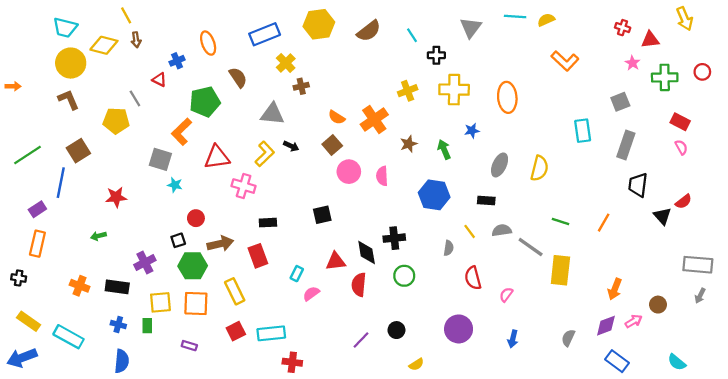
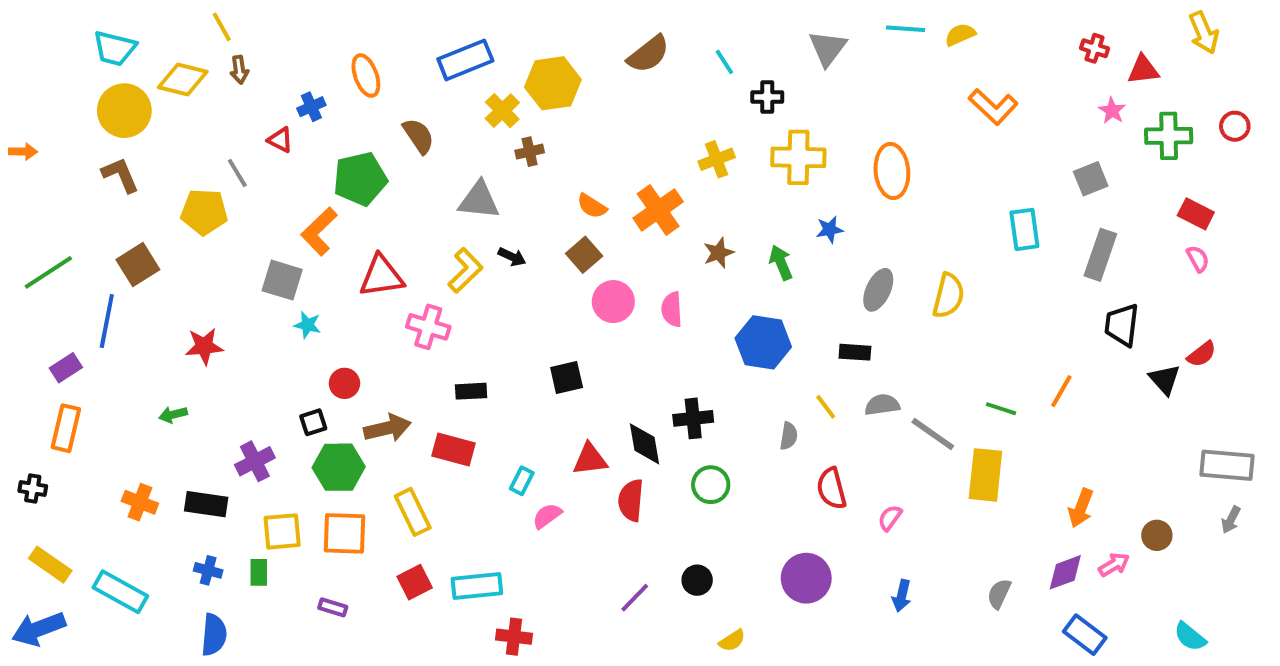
yellow hexagon: (319, 24) -> (553, 83), moved
green line: (560, 221) -> (1001, 409), moved
red rectangle: (258, 256) -> (454, 450), turned -55

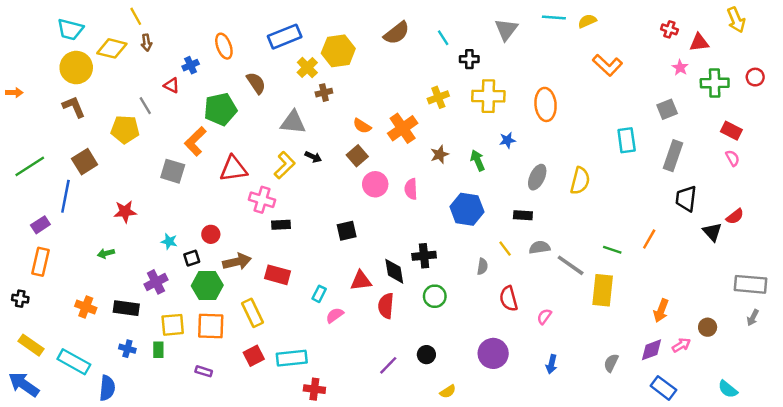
cyan star: (307, 325) -> (169, 241), moved
black rectangle: (471, 391) -> (281, 225), moved
blue arrow: (39, 629) -> (24, 384), turned 56
blue semicircle: (214, 635) -> (107, 388), moved

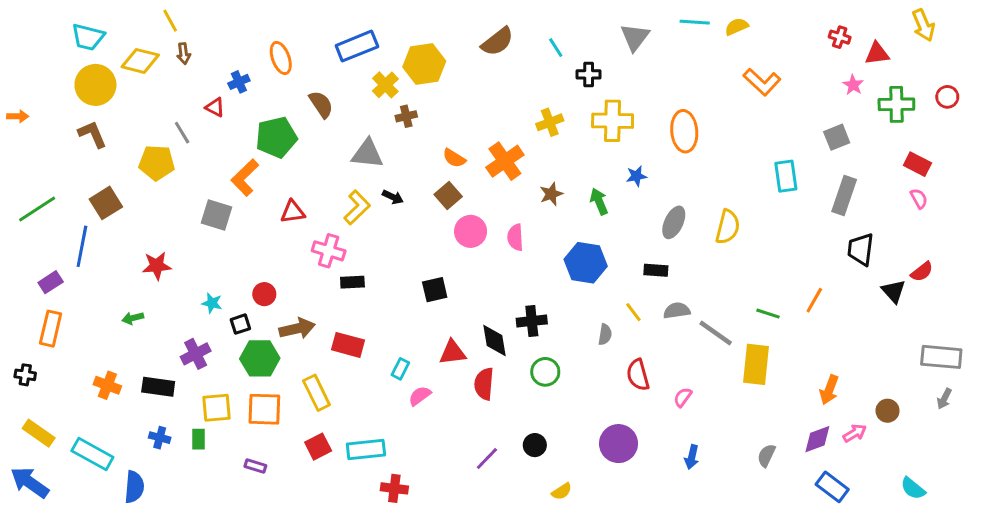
red triangle: (233, 169) -> (293, 212), size x0.7

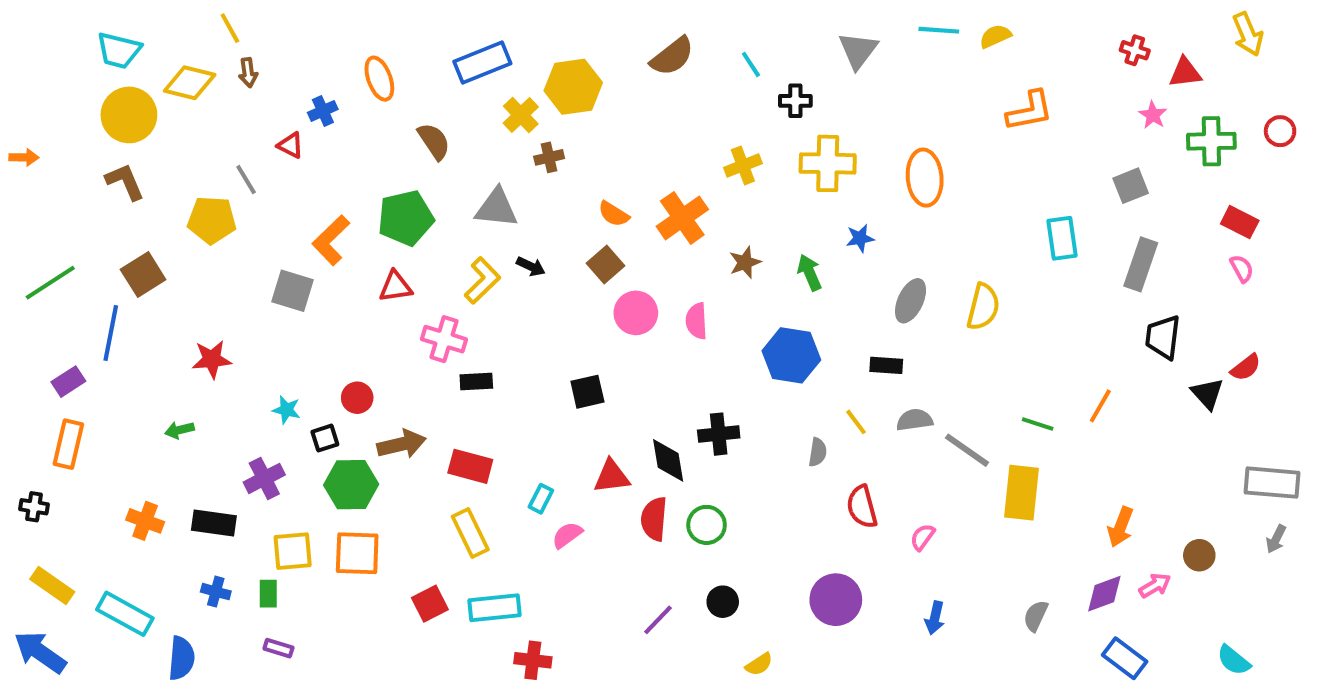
orange L-shape: (762, 82) -> (1030, 111), turned -54
green pentagon: (276, 137) -> (406, 218), moved
green circle: (545, 372) -> (707, 525), moved
yellow rectangle: (317, 393) -> (470, 533), moved
purple rectangle: (255, 466) -> (278, 648), moved

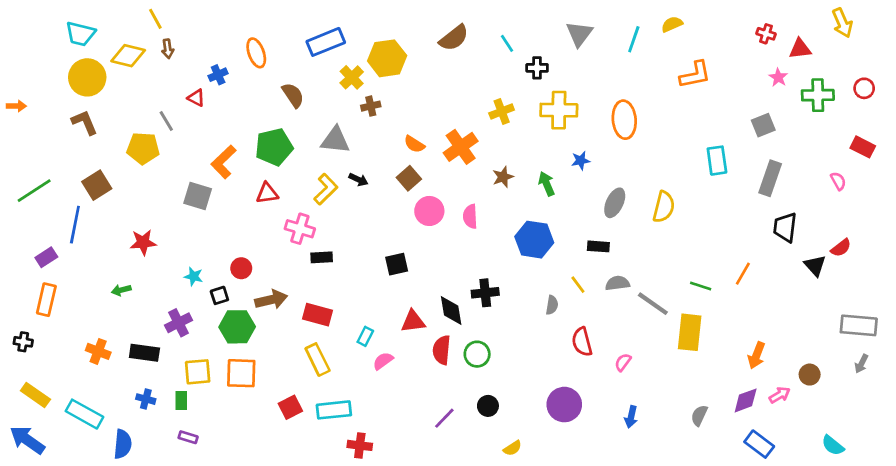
cyan line: (939, 30) -> (634, 39), moved, turned -75
red rectangle: (1240, 222) -> (863, 147), moved

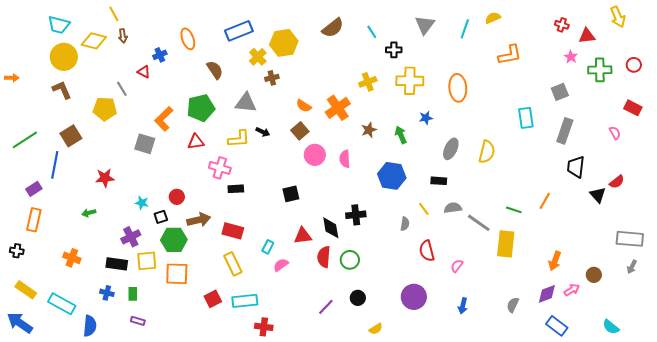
yellow L-shape: (326, 189) -> (239, 139), turned 40
black rectangle: (144, 353) -> (117, 264), moved
yellow square: (198, 372) -> (147, 261), moved

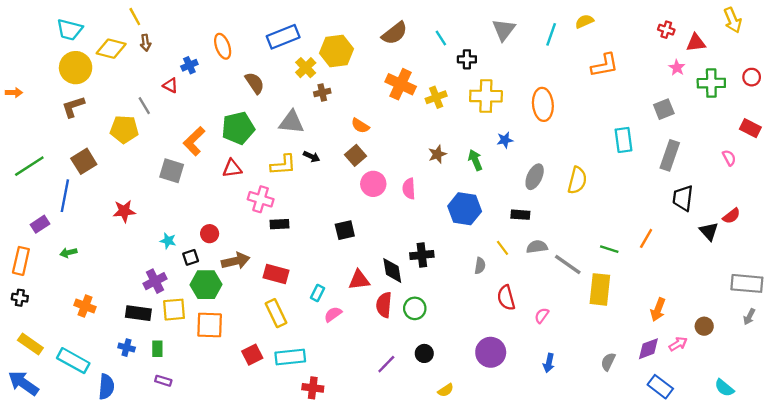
brown L-shape: (62, 90) -> (73, 107), turned -85
orange cross: (338, 108) -> (401, 84), moved, turned -30
green arrow: (89, 213) -> (68, 253), moved
orange rectangle: (34, 220) -> (21, 261), moved

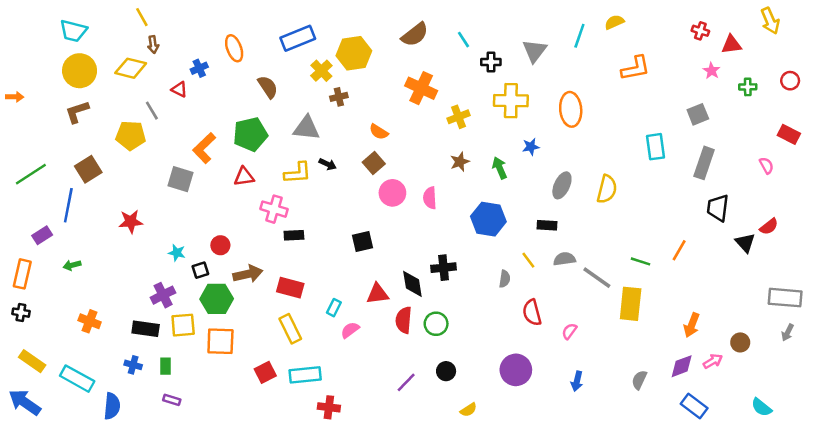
gray triangle: (504, 30) -> (535, 51), moved
yellow diamond: (111, 49) -> (131, 68), moved
green cross: (711, 83) -> (748, 87), size x0.6
yellow cross: (436, 97) -> (459, 117), moved

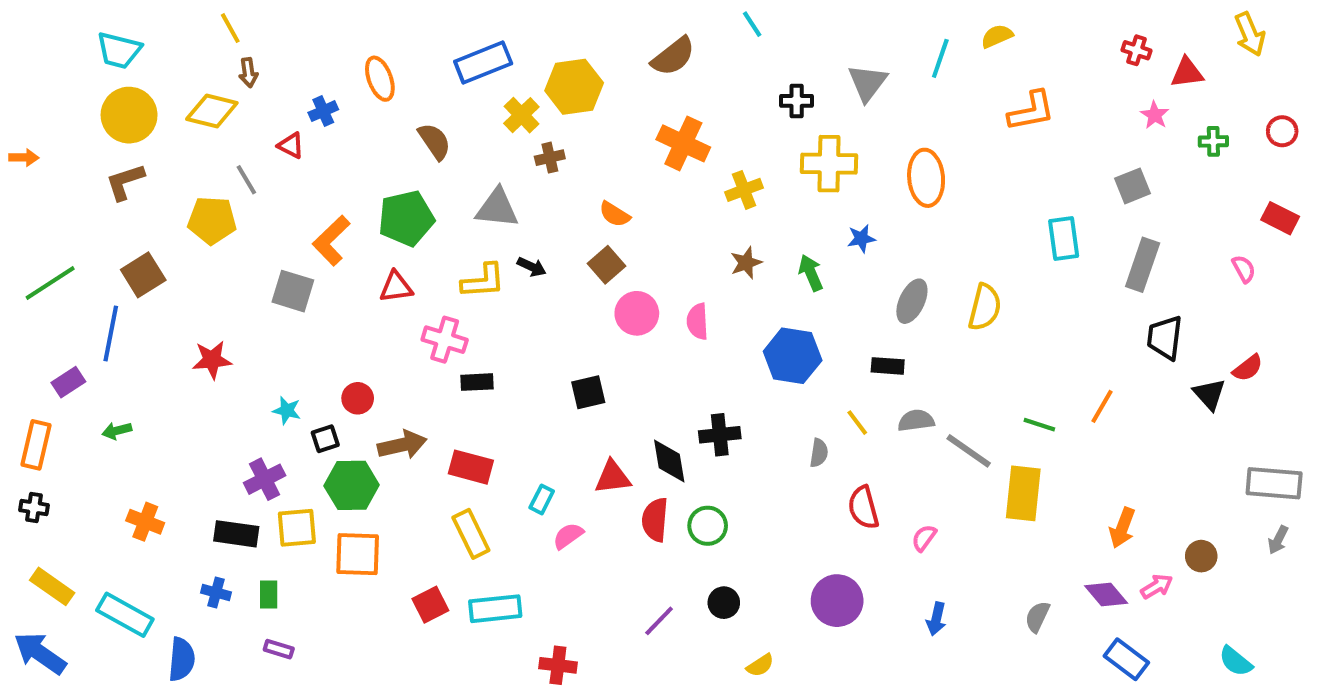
cyan line: (463, 40) -> (752, 24), moved
purple diamond: (682, 366) -> (1106, 595), turned 70
red cross: (329, 407) -> (558, 665), moved

